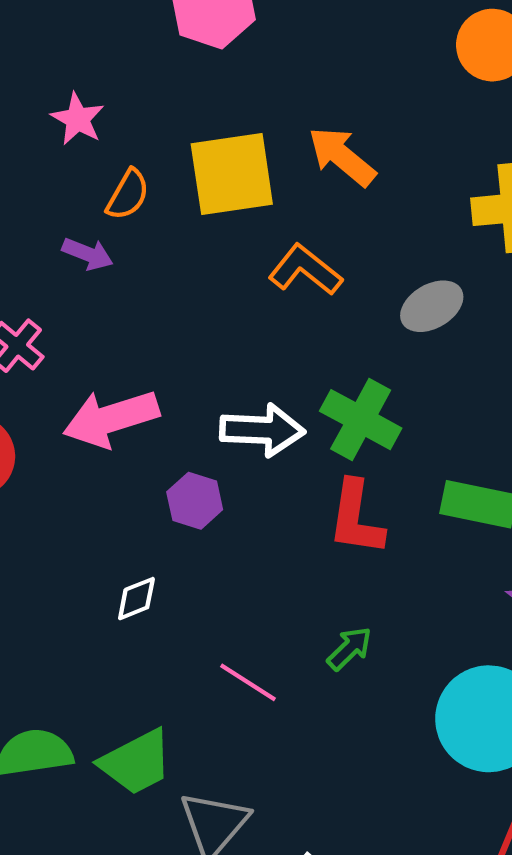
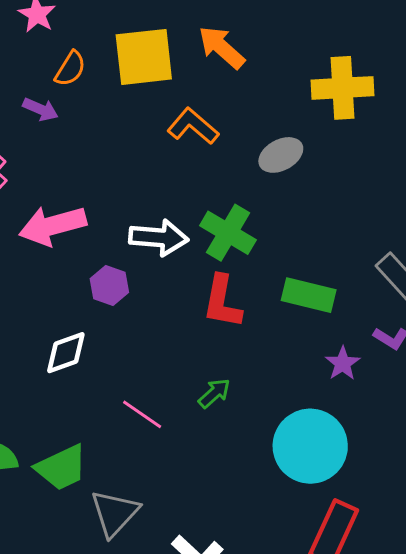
white diamond: (136, 599) -> (66, 353), size x1.4

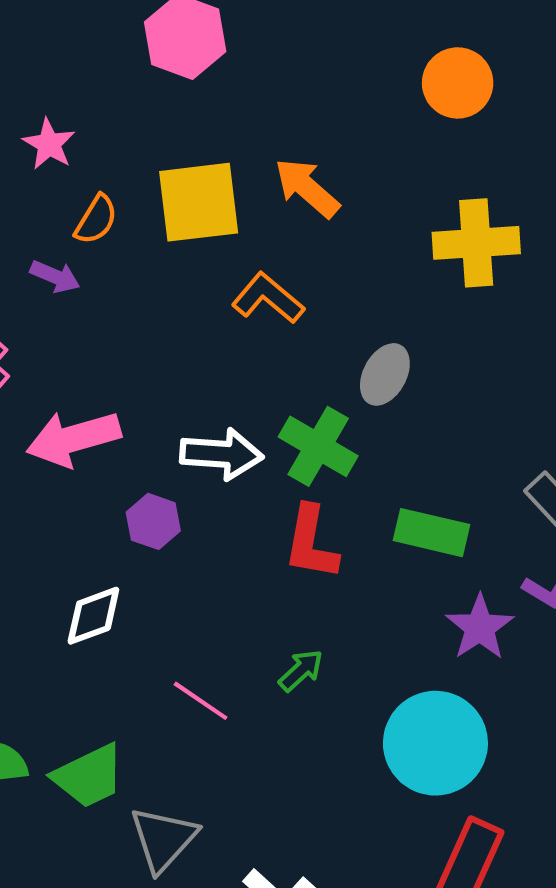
gray ellipse: (281, 155) -> (385, 374), moved, turned -33
purple star: (343, 363) -> (480, 627), size x1.4

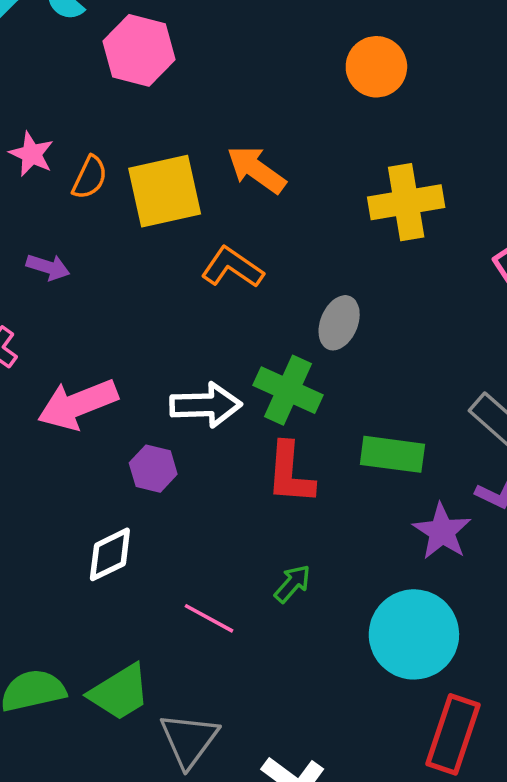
orange semicircle: (96, 220) -> (90, 177), moved

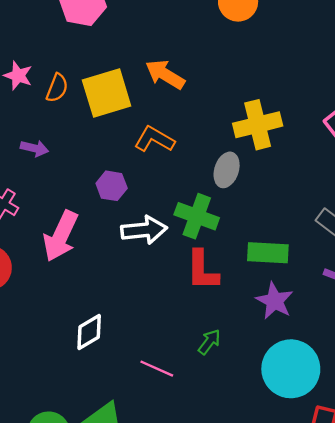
yellow cross: (406, 202) -> (258, 125), moved
pink arrow: (78, 404) -> (61, 236), turned -39
purple hexagon: (153, 469) -> (112, 186), moved
purple star: (442, 531) -> (275, 301), moved

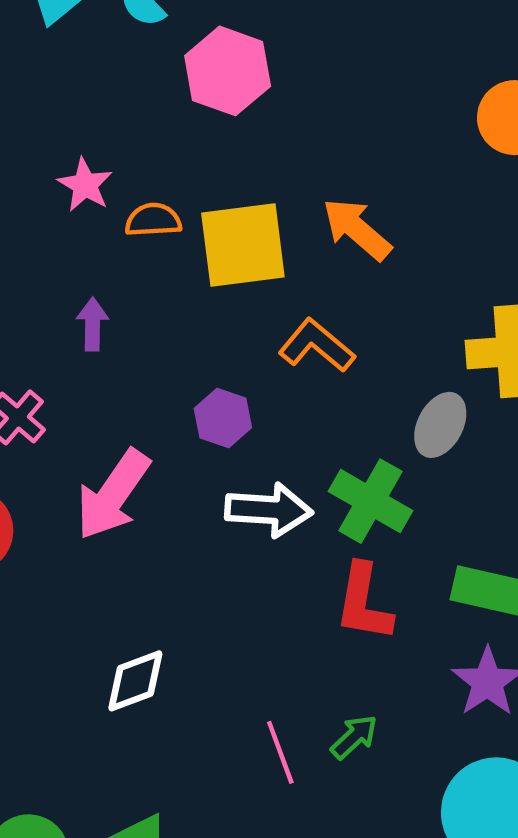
orange semicircle: (57, 88) -> (153, 220), turned -124
purple arrow: (35, 148) -> (92, 324), turned -112
pink line: (157, 369) -> (280, 752), moved, turned 36

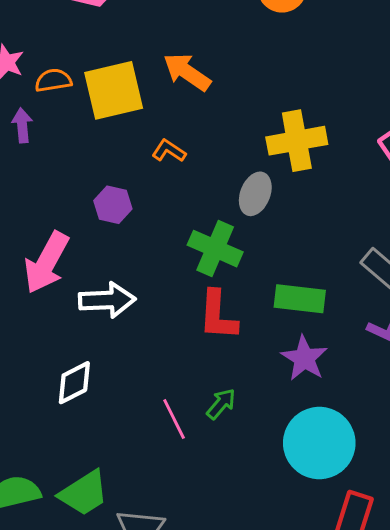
purple arrow: (92, 324) -> (22, 125), moved
orange L-shape: (317, 346) -> (169, 151), size x0.7
white arrow: (269, 510) -> (107, 300), moved

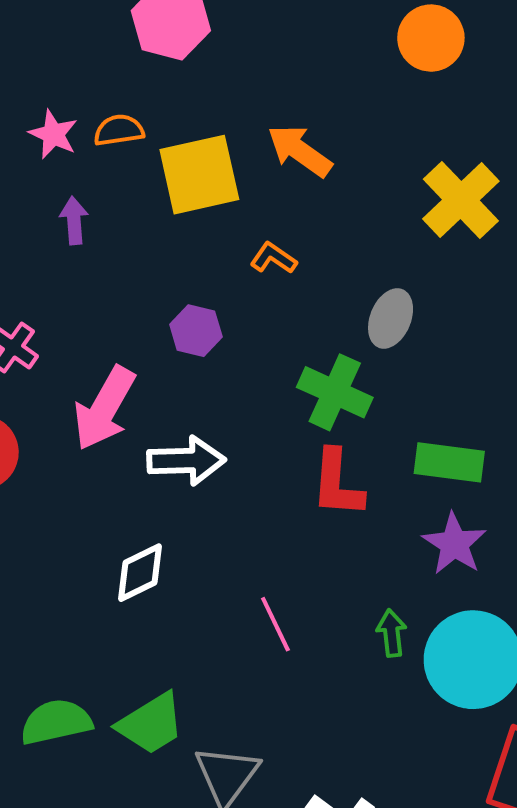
orange semicircle: (53, 80) -> (119, 130), moved
yellow cross: (297, 141) -> (461, 200), moved, turned -34
green arrow: (221, 404) -> (392, 633), moved, turned -48

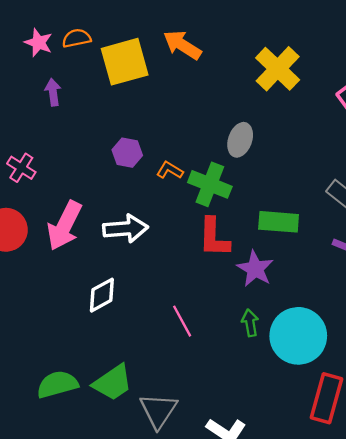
orange L-shape: (273, 258) -> (170, 170), moved
pink arrow: (104, 408) -> (65, 226), moved
purple star: (454, 544) -> (255, 269), moved

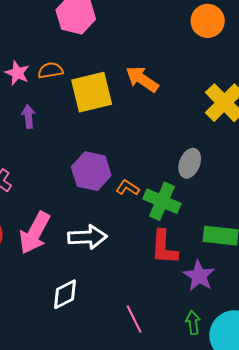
purple hexagon: (127, 153) -> (91, 171), size x1.5

